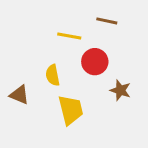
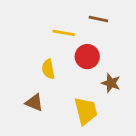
brown triangle: (19, 95) -> (34, 103), moved
yellow trapezoid: (71, 110) -> (86, 111), moved

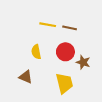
brown line: (98, 19) -> (70, 28), moved
red circle: (87, 57) -> (65, 52), moved

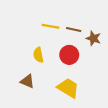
brown star: (83, 62) -> (93, 38), moved
yellow trapezoid: (64, 83) -> (68, 88), turned -45

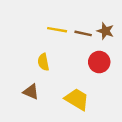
brown star: (93, 38) -> (105, 31), moved
red circle: (69, 55) -> (99, 62), moved

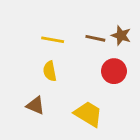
yellow line: (57, 30) -> (53, 40), moved

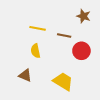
brown star: (121, 35) -> (83, 16), moved
brown line: (95, 38) -> (64, 36), moved

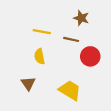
brown star: (83, 16) -> (81, 18), moved
brown triangle: (25, 75) -> (28, 83), turned 32

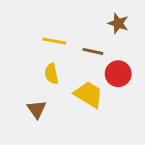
brown star: (81, 18) -> (118, 23), moved
yellow trapezoid: (70, 90) -> (89, 94), moved

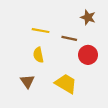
yellow trapezoid: (89, 94) -> (66, 84), moved

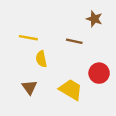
yellow line: (41, 31) -> (28, 38), moved
red circle: (88, 55) -> (99, 73), moved

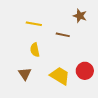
yellow line: (28, 38) -> (34, 24), moved
red circle: (99, 73) -> (85, 71), moved

